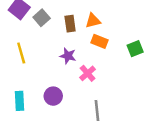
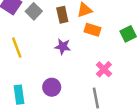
pink cross: (88, 73) -> (104, 69), moved

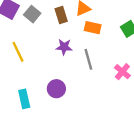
pink cross: (104, 69) -> (122, 72), moved
gray line: (96, 98) -> (88, 59), moved

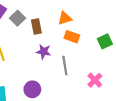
brown rectangle: (61, 15) -> (36, 26), moved

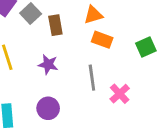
purple star: (44, 52) -> (48, 65), moved
pink cross: (95, 80) -> (120, 94), moved

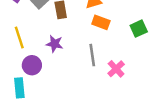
purple circle: (48, 108) -> (32, 65), moved

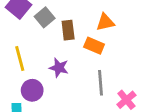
orange rectangle: (101, 22) -> (94, 46), moved

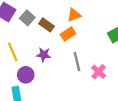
brown rectangle: (68, 30) -> (46, 25), turned -40
orange rectangle: (94, 46) -> (68, 34), turned -48

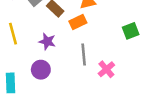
purple circle: (26, 75) -> (41, 70), moved

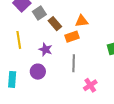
pink cross: (106, 69) -> (90, 85), moved

